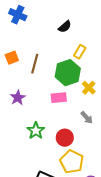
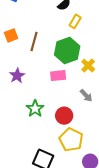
yellow rectangle: (80, 52) -> (75, 21), moved

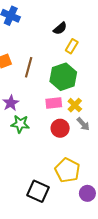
yellow cross: (88, 66) -> (75, 105), moved
green star: (35, 109) -> (20, 124), moved, turned -30
red circle: (64, 116) -> (60, 128), moved

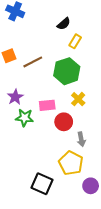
brown line: (29, 67) -> (33, 62), turned 48
pink rectangle: (54, 103) -> (47, 105), moved
gray arrow: (83, 124) -> (81, 139), moved, turned 32

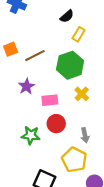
purple star: (15, 97) -> (26, 86), moved
green star: (24, 118) -> (31, 135), moved
red circle: (64, 122) -> (56, 124), moved

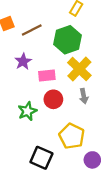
yellow cross: (82, 94) -> (79, 69), size x1.6
green star: (31, 135) -> (27, 111), turned -30
gray arrow: (85, 135) -> (84, 96), moved

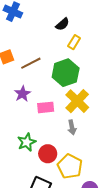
gray arrow: (84, 96) -> (72, 127), moved
red circle: (53, 99) -> (48, 154), moved

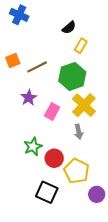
pink rectangle: (46, 107) -> (52, 111), turned -56

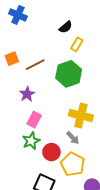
yellow cross: (84, 105) -> (81, 115), moved, turned -30
pink rectangle: (52, 111) -> (34, 120), moved
gray arrow: (79, 132) -> (73, 138), moved, turned -32

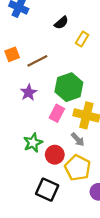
black semicircle: (66, 27) -> (61, 23), moved
green hexagon: (69, 74) -> (69, 87), moved
pink rectangle: (34, 120) -> (57, 113), moved

